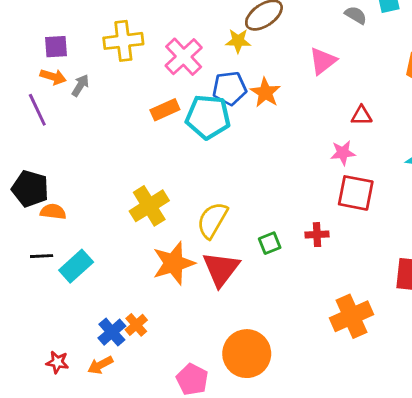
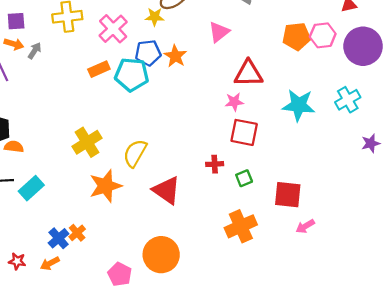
red triangle: (361, 115) -> (248, 74), size x1.8
green square: (270, 243) -> (244, 178), moved
red triangle: (221, 269) -> (167, 190), moved, turned -32

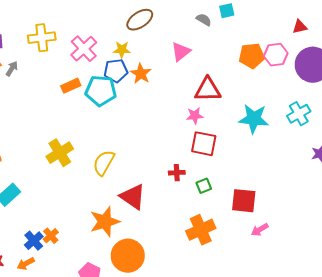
yellow star: (155, 17) -> (122, 50), moved
orange star: (106, 186) -> (105, 222), moved

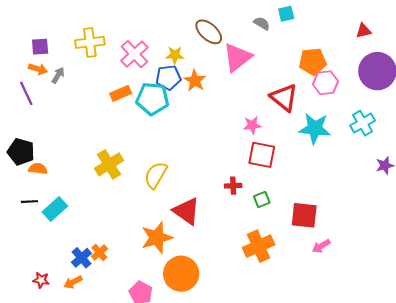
brown ellipse: (140, 20) -> (209, 32), moved, turned 76
pink triangle: (181, 52) -> (237, 57), size x1.4
pink hexagon: (276, 55) -> (325, 83), moved
red triangle: (208, 90) -> (284, 98), moved, turned 40

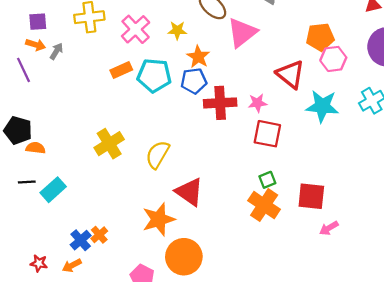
blue pentagon: (168, 77) -> (194, 81), moved
red cross: (233, 186) -> (220, 103), moved, size x1.8
orange cross: (259, 246) -> (264, 205), moved, turned -32

